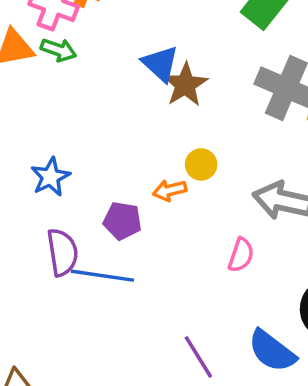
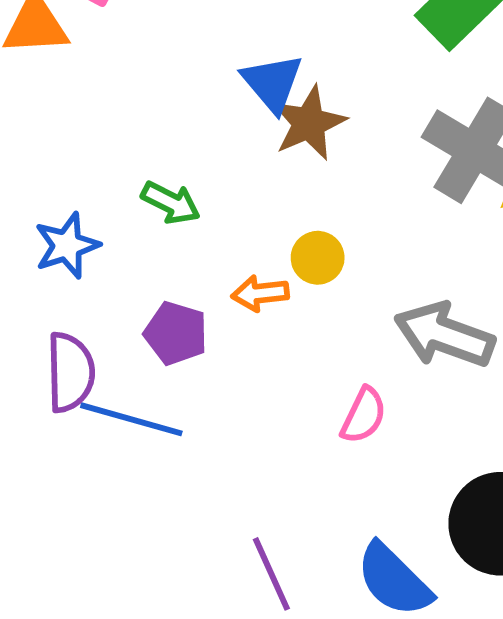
green arrow: (58, 50) -> (171, 203), moved

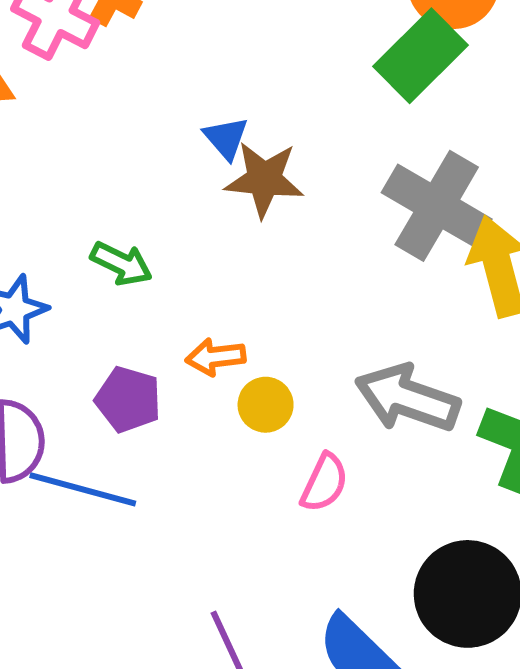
blue triangle: (272, 83) -> (226, 138), size x0.7
brown star: (309, 123) -> (264, 179), turned 30
yellow circle: (318, 258) -> (266, 405), moved

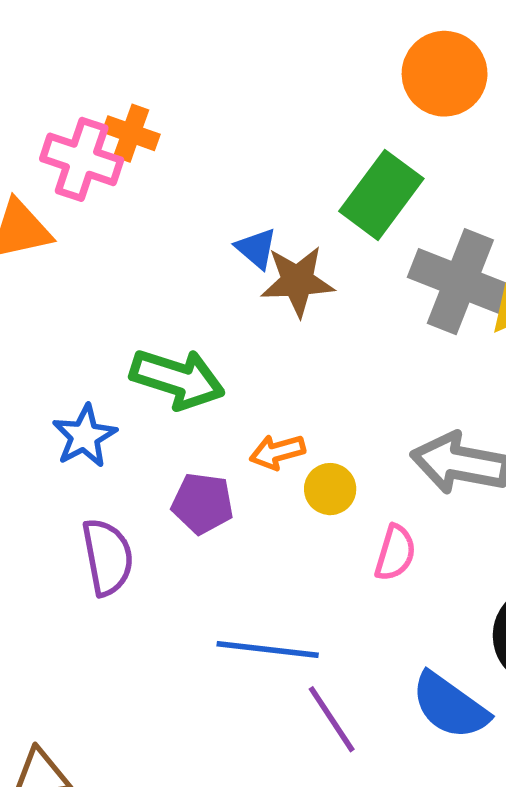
green rectangle: (421, 56) -> (381, 195), moved
green arrow: (121, 264) -> (177, 379), size x1.6
blue line: (83, 489) -> (268, 650), moved

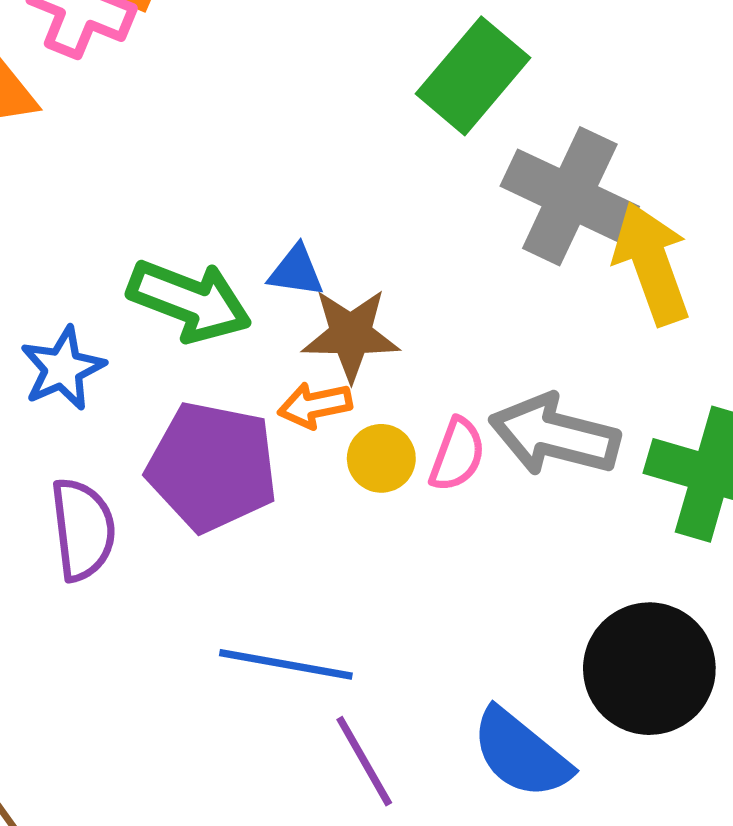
blue triangle: (256, 248) -> (296, 271), moved, turned -36
brown star: (297, 281) -> (351, 335), moved
purple pentagon: (203, 503) -> (212, 467), size x1.6
pink semicircle: (395, 553) -> (457, 455), moved

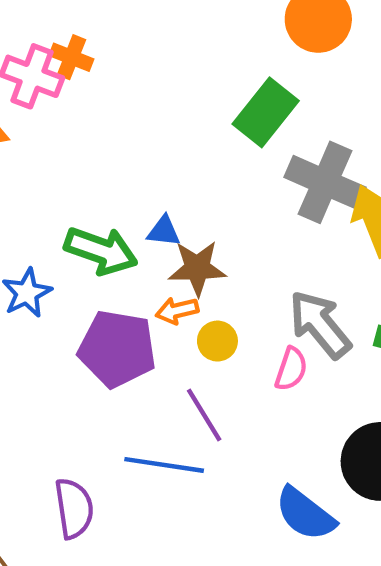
gray arrow: (554, 435) -> (320, 324), turned 38
pink semicircle: (457, 455) -> (291, 369), moved
purple semicircle: (83, 529) -> (74, 508), moved
purple line: (364, 761) -> (204, 415), moved

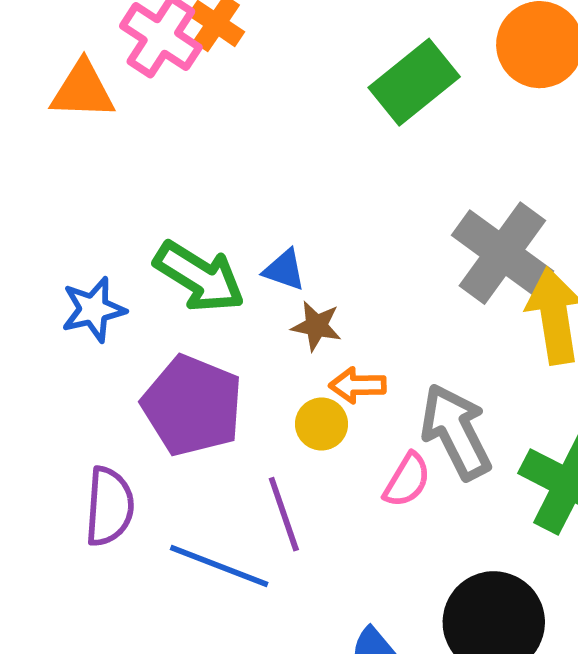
green rectangle: (266, 112) -> (414, 82), moved
brown star: (197, 268) -> (316, 326), size x0.7
orange arrow: (177, 311) -> (358, 385), moved
purple semicircle: (74, 508) -> (109, 506), moved

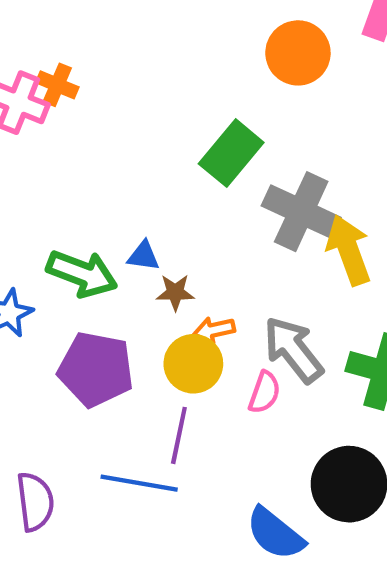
green rectangle: (414, 82) -> (231, 153), moved
yellow circle: (322, 424) -> (193, 364), size x1.5
purple semicircle: (109, 506) -> (35, 502), moved
purple line: (284, 514) -> (179, 435), turned 42

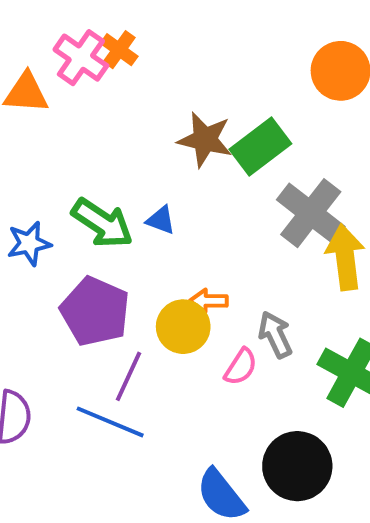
brown star: (175, 292) -> (205, 140), moved, size x1.6
gray arrow: (293, 350) -> (275, 335), size x0.7
purple line: (179, 435) -> (129, 376), moved

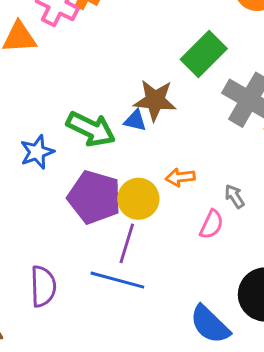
brown star: (205, 140) -> (155, 100), moved
yellow circle: (183, 327) -> (138, 199), moved
gray arrow: (275, 335) -> (235, 196), size x0.7

